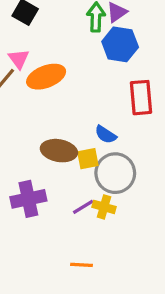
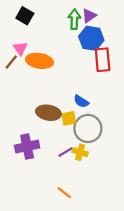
orange ellipse: (46, 77) -> (39, 61), turned 30
red rectangle: (141, 98) -> (103, 60), moved
orange line: (81, 265) -> (64, 193), turned 35

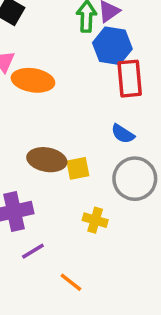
blue semicircle: (81, 101) -> (123, 134), moved
gray circle: (88, 128) -> (135, 179), moved
purple line: (65, 152) -> (33, 251), moved

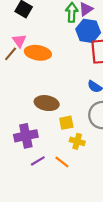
yellow square: (78, 168) -> (66, 123), moved
orange line: (71, 282) -> (62, 162), moved

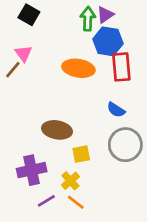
orange ellipse: (38, 53) -> (78, 68), moved
yellow cross: (77, 141) -> (70, 181), moved, turned 32

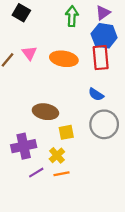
purple triangle: (105, 15) -> (103, 13), moved
blue hexagon: (108, 41) -> (104, 36), moved
pink triangle: (24, 54) -> (29, 53), moved
orange line: (76, 202) -> (62, 174), turned -49

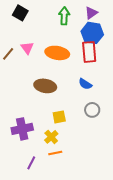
brown ellipse: (45, 112) -> (45, 86), moved
gray circle: (104, 124) -> (92, 110), size x0.6
purple line: (36, 173) -> (31, 163), moved, turned -32

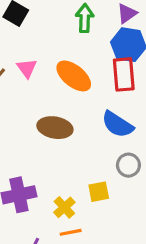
orange ellipse: (57, 53) -> (74, 76), turned 30
blue semicircle: (85, 84) -> (117, 124), size x1.5
yellow square: (59, 117) -> (99, 192), moved

